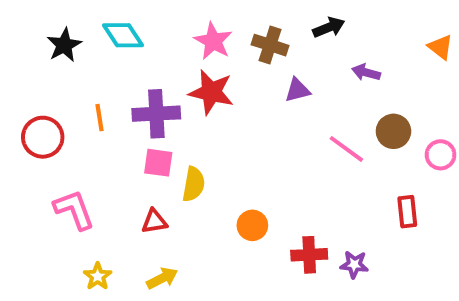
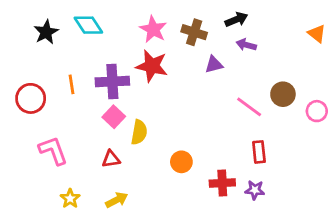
purple arrow: (366, 73) -> (246, 45), moved
pink square: (158, 163) -> (114, 117), turned 35
red rectangle: (407, 212) -> (259, 152), moved

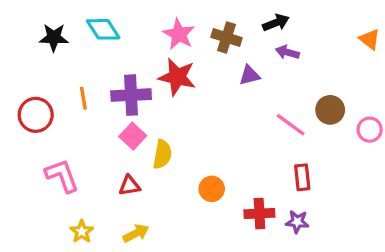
black star: (46, 32) -> (54, 37), turned 30

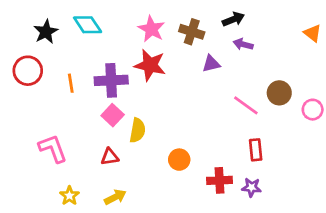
black star: (54, 37) -> (46, 32), turned -30
red circle: (36, 115) -> (28, 71), moved

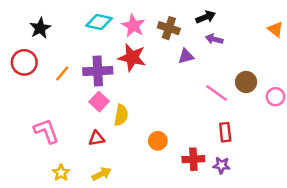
cyan diamond: (88, 25) -> (99, 22), moved, turned -45
orange line: (71, 83) -> (62, 73), turned 49

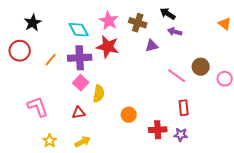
black arrow: (206, 17) -> (168, 14), turned -126
cyan diamond: (99, 22) -> (79, 30), moved, turned 50

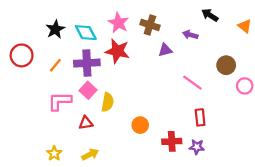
black arrow: (168, 14) -> (210, 15), moved
black star: (33, 23) -> (55, 29), moved
brown circle: (201, 67) -> (226, 65), moved
pink L-shape: (38, 107) -> (60, 101), moved, turned -70

